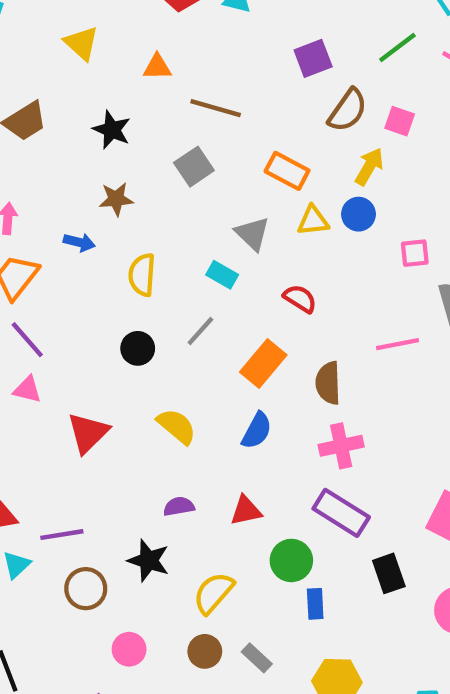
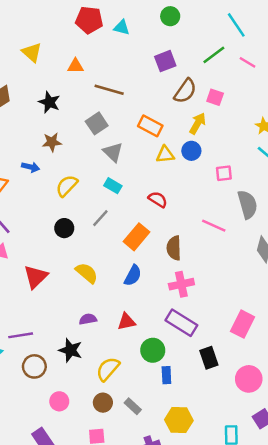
gray triangle: (252, 234) -> (113, 152), moved
yellow semicircle: (142, 275) -> (67, 186), turned 40
pink line: (397, 344) -> (214, 226), turned 35

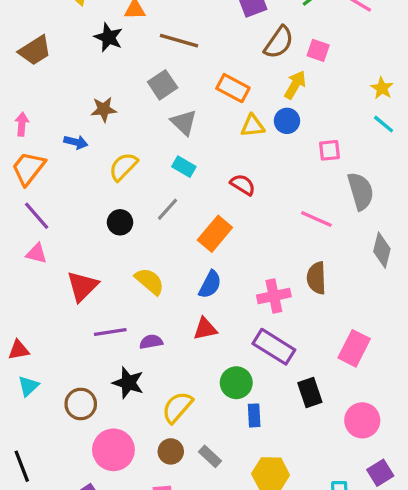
black star: (49, 102) -> (109, 37), moved
brown semicircle: (174, 248) -> (316, 278), moved
red triangle: (127, 322) -> (205, 329), moved
purple line: (21, 335) -> (110, 332), moved
pink circle: (59, 401) -> (113, 450), size x1.6

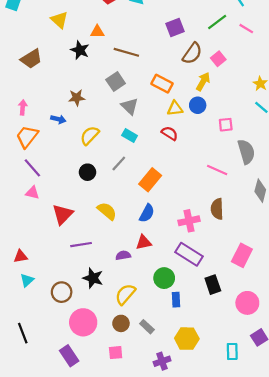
pink square: (318, 50) -> (218, 59), turned 32
red semicircle: (243, 185) -> (170, 133), moved
purple semicircle: (151, 342) -> (123, 255), moved

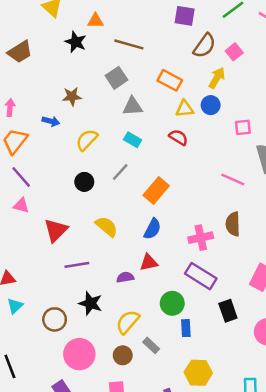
purple square: (175, 27) -> (185, 16), turned 30
gray triangle: (130, 106) -> (133, 106), turned -48
gray rectangle: (147, 327) -> (151, 345), moved

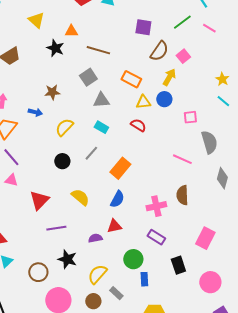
purple rectangle: (201, 276) -> (156, 237), size x0.7

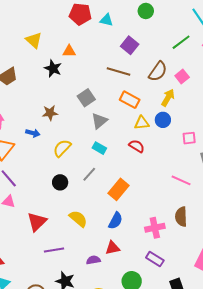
purple square: (143, 27) -> (130, 45), moved, turned 30
brown line: (98, 50) -> (119, 71), moved
gray triangle: (101, 100) -> (99, 121), turned -36

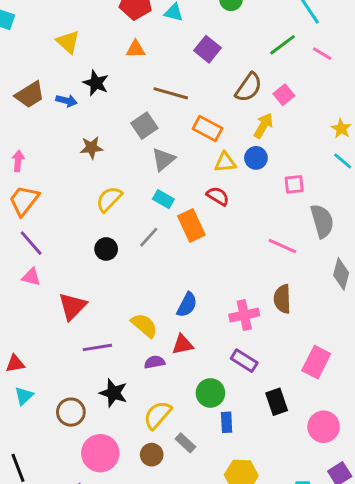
orange triangle: (69, 51) -> (136, 49), moved
brown line: (119, 71) -> (171, 93), moved
blue arrow: (33, 133) -> (66, 101), moved
orange rectangle: (119, 189) -> (191, 225), moved, turned -65
yellow semicircle: (78, 219) -> (144, 325), moved

